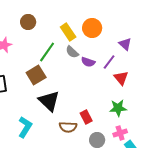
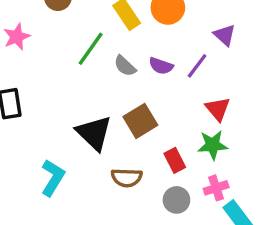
gray semicircle: (72, 52) -> (125, 66), moved
brown square: (36, 75) -> (140, 121), moved
red triangle: (121, 78) -> (218, 109), moved
red rectangle: (86, 117) -> (175, 160), moved

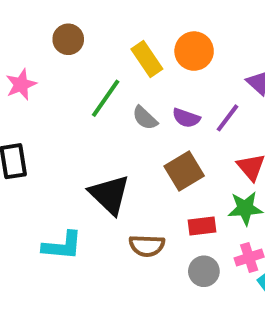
brown square: (140, 121) -> (184, 171), moved
red rectangle: (175, 160) -> (202, 226), turned -70
cyan L-shape: (53, 178) -> (62, 246), turned 63

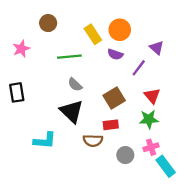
green line: (106, 98) -> (69, 57), turned 50
gray semicircle: (145, 118) -> (75, 85), moved
purple semicircle: (186, 118) -> (115, 54), moved
red rectangle: (202, 226) -> (111, 125), moved

